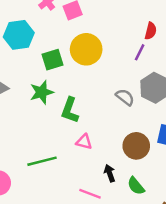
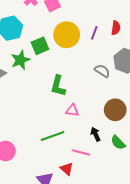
red semicircle: (151, 31) -> (116, 28), moved
purple line: (140, 52) -> (94, 33), moved
green star: (42, 92) -> (20, 60), moved
green line: (42, 161) -> (53, 136), moved

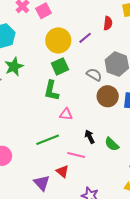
red semicircle: (116, 28) -> (108, 23), moved
purple line: (94, 33) -> (85, 38), turned 32
green square: (40, 46) -> (60, 66), moved
brown circle: (115, 110) -> (108, 96), moved

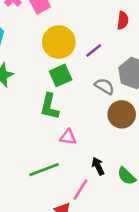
purple line: (85, 38) -> (94, 50), moved
pink line: (76, 155) -> (80, 190), turned -72

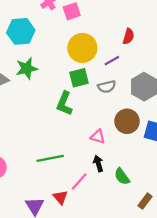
red semicircle: (123, 20) -> (128, 36), moved
gray semicircle: (105, 86) -> (107, 87), moved, turned 126
pink triangle: (68, 137) -> (98, 137), moved

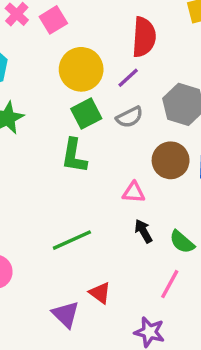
red semicircle: (128, 36) -> (144, 37), size x1.6
pink line: (79, 182) -> (170, 284), moved

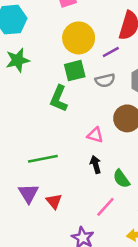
purple triangle: (66, 314) -> (28, 193), moved

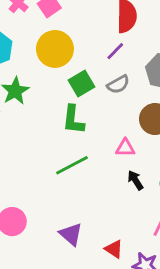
yellow circle: (79, 38) -> (55, 49), moved
green line: (43, 159) -> (72, 165), moved
red triangle: (54, 201) -> (114, 249), moved

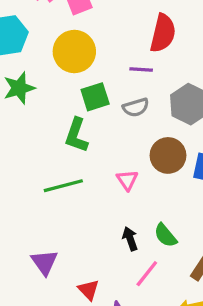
purple line: (115, 51) -> (141, 69), turned 36
pink triangle: (125, 148) -> (127, 180), turned 42
black arrow: (135, 180) -> (130, 239), moved

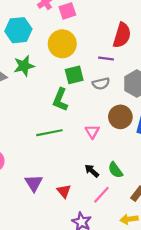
black arrow: (130, 239) -> (92, 171), turned -32
red triangle: (89, 290) -> (64, 191), moved

